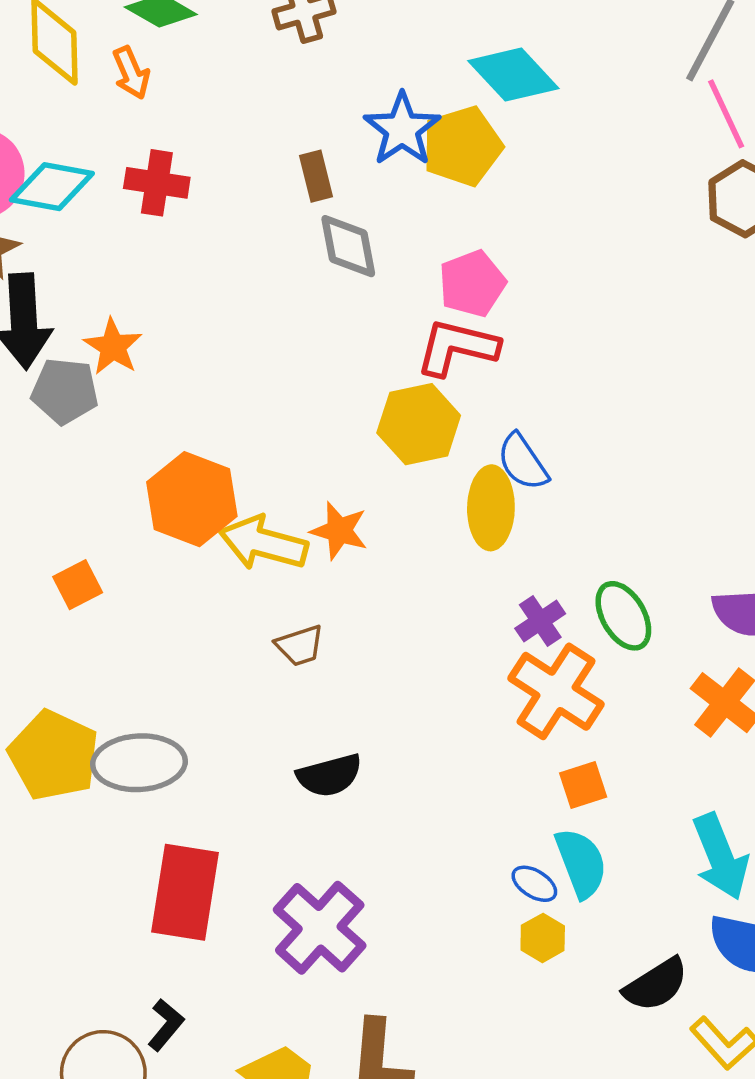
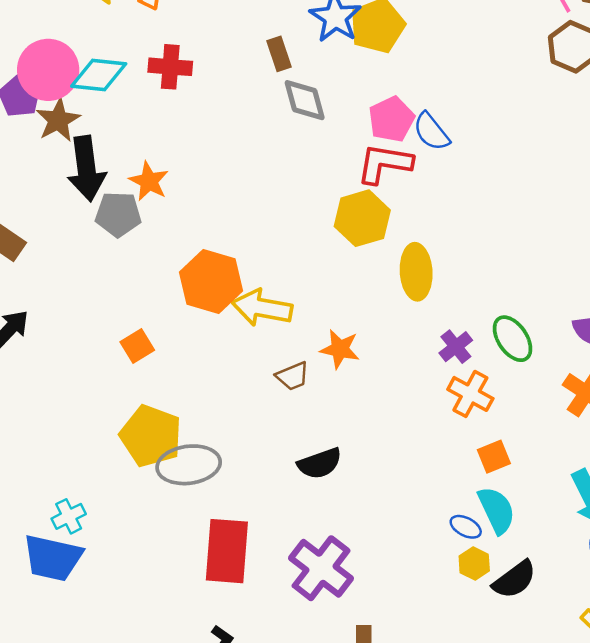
blue semicircle: (523, 462) -> (431, 132), moved
orange star: (339, 531) -> (340, 349), moved
orange cross: (556, 691) -> (470, 394), size x0.7
yellow pentagon: (54, 755) -> (151, 436), moved
black semicircle: (656, 985) -> (514, 580), moved

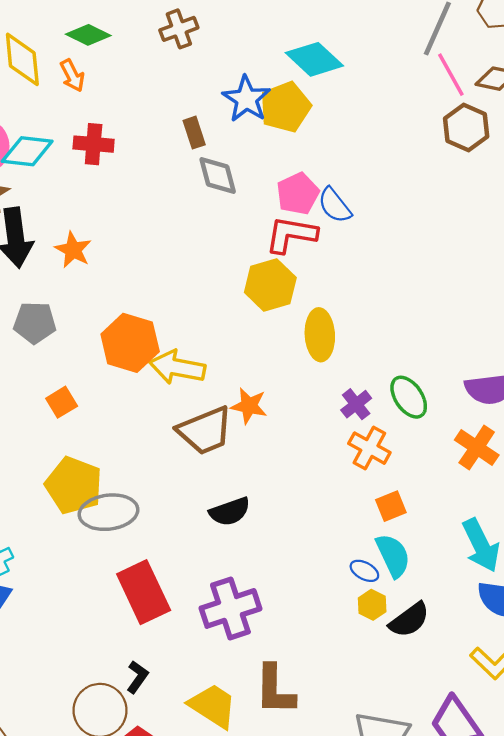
gray pentagon: (118, 214) -> (35, 323), moved
brown trapezoid: (293, 376) -> (205, 431), size x1.8
red rectangle: (227, 551) -> (144, 592), turned -30
purple cross: (321, 568) -> (230, 608), turned 34

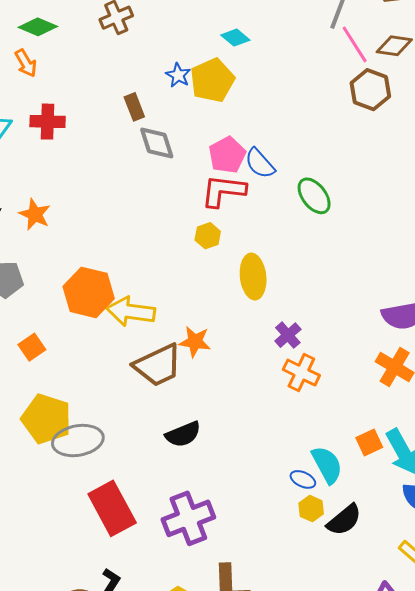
cyan diamond: (314, 59) -> (235, 38), size x0.6
blue star: (246, 99) -> (178, 75), size x0.6
yellow hexagon: (270, 285) -> (208, 236), size x0.6
green ellipse: (409, 397) -> (314, 196), moved
orange square: (391, 506) -> (369, 442), moved

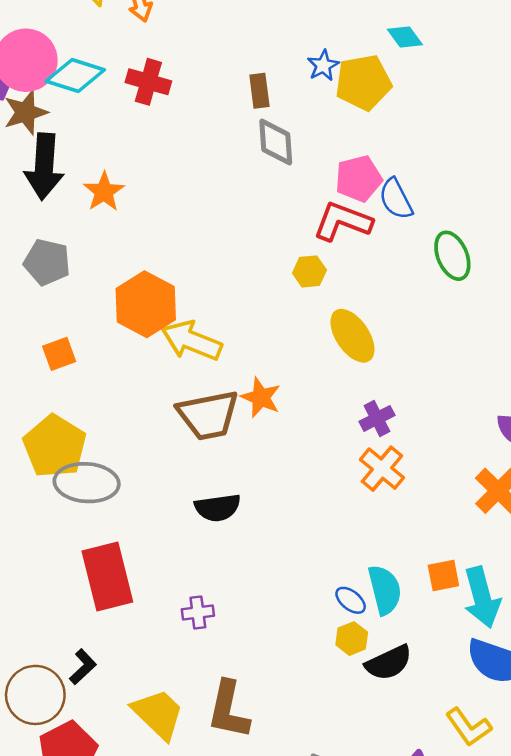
yellow ellipse: (253, 277) -> (352, 336), turned -42
purple cross: (188, 518) -> (198, 612), size x0.5

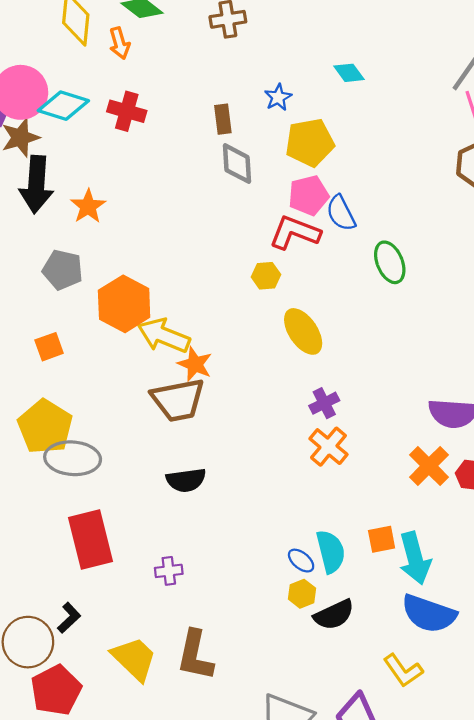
yellow pentagon: (363, 82) -> (310, 143), moved
gray pentagon: (47, 262) -> (63, 270), moved
orange star: (261, 398) -> (195, 364), moved

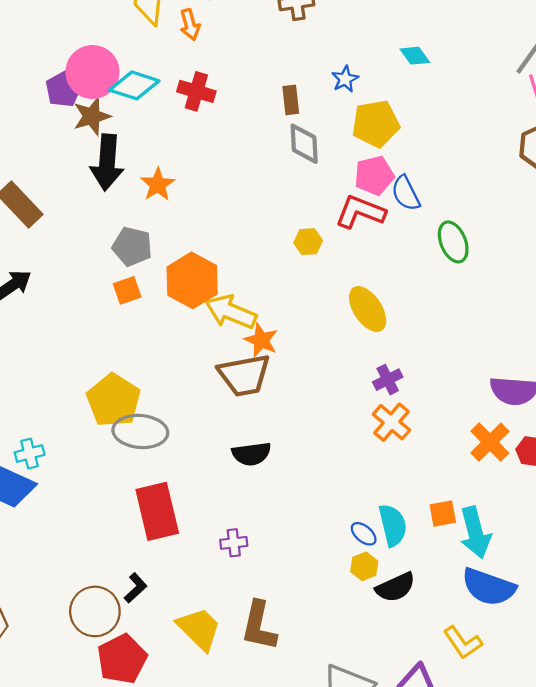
yellow hexagon: (266, 276) -> (308, 242), moved
orange square: (49, 347) -> (127, 290), moved

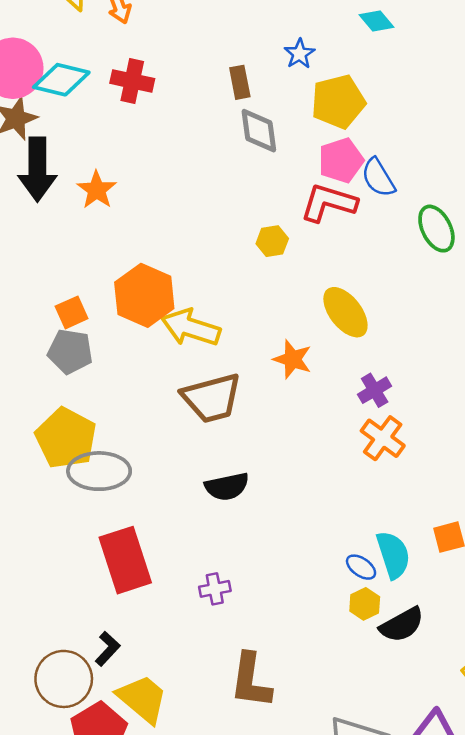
gray pentagon: (132, 246) -> (70, 351), moved
orange star: (261, 340) -> (292, 359), moved
yellow trapezoid: (199, 629) -> (142, 699), moved

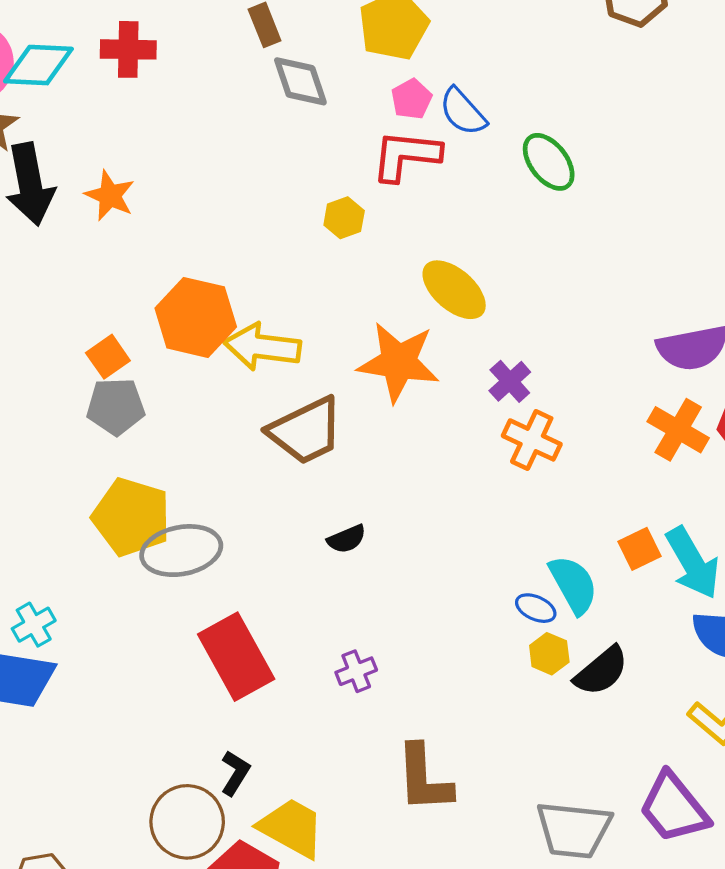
pink pentagon: (341, 160) -> (411, 99), size x0.7
orange star: (292, 359) -> (399, 362), size x1.6
black semicircle: (227, 487) -> (347, 539), size x0.7

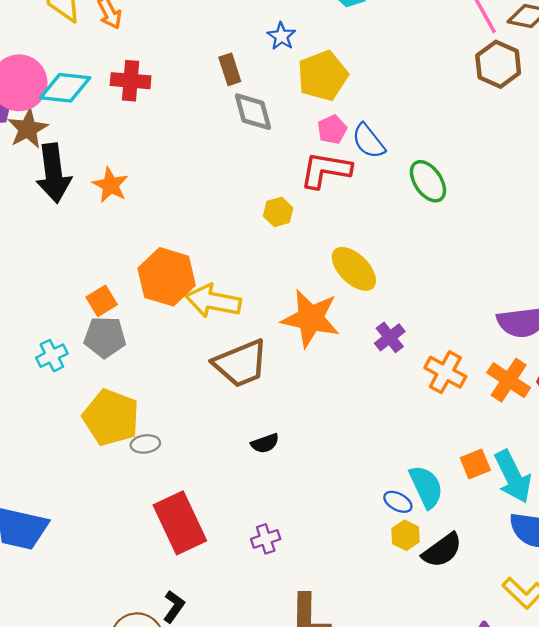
orange cross: (532, 440) -> (445, 372), moved
gray ellipse: (181, 551) -> (145, 444), size x0.5
cyan cross: (34, 625) -> (52, 356), moved

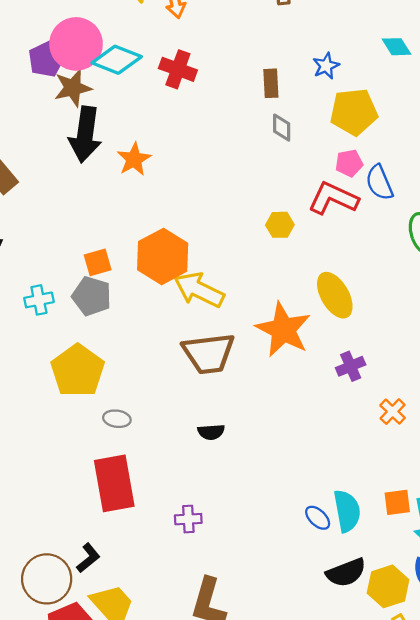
gray diamond: (253, 112) -> (282, 128), size x0.7
orange cross: (445, 372) -> (393, 412), size x0.7
gray ellipse: (145, 444) -> (117, 419), moved
yellow hexagon: (405, 535) -> (388, 586), moved, size x1.5

